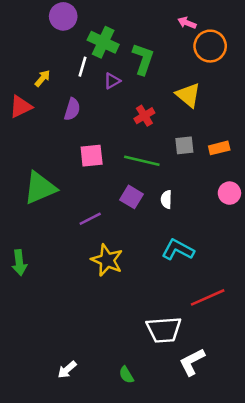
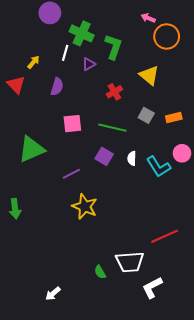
red triangle: (21, 107) -> (16, 85), turned -48
gray square: (184, 145) -> (146, 115), turned 35
cyan L-shape: (178, 250) -> (158, 167), moved, turned -150
green semicircle: (126, 375) -> (100, 272), moved

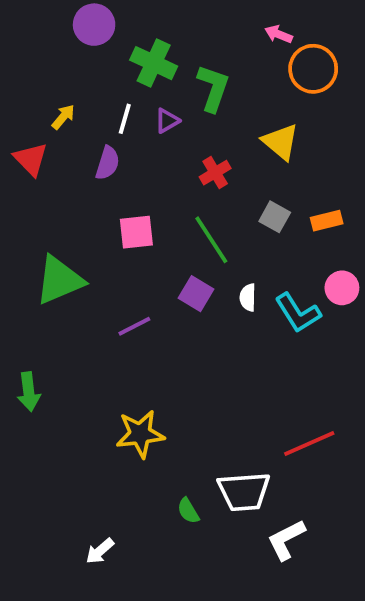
white line: (65, 53) -> (125, 119), moved
green line: (112, 128) -> (211, 240), turned 44
yellow star: (85, 207) -> (140, 434), moved, turned -30

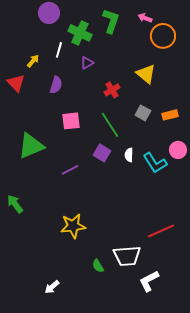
green L-shape: (213, 88) -> (111, 21), moved
white line: (125, 119) -> (59, 50), moved
green arrow: (29, 392) -> (15, 204), turned 150

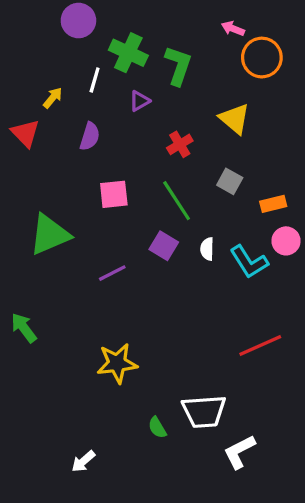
green L-shape: (111, 21) -> (178, 66), moved
orange rectangle: (170, 115) -> (273, 204), moved
red line: (161, 231) -> (260, 346), moved

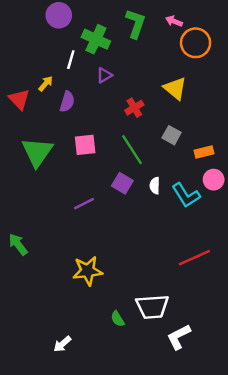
green L-shape: (178, 66) -> (136, 24), moved
yellow arrow: (53, 98) -> (46, 84), moved
green triangle: (49, 234) -> (37, 152), moved, turned -32

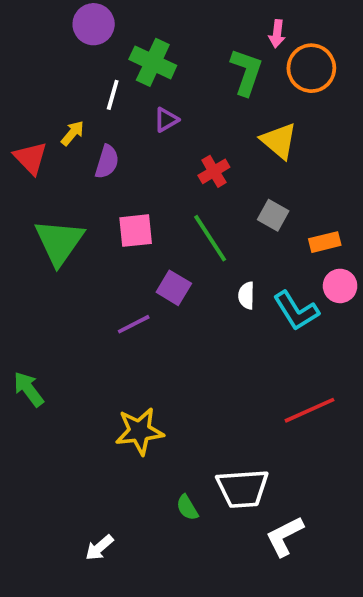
pink arrow: (174, 21) -> (277, 34), turned -105
green L-shape: (136, 24) -> (246, 72), moved
purple square: (122, 183) -> (174, 288), moved

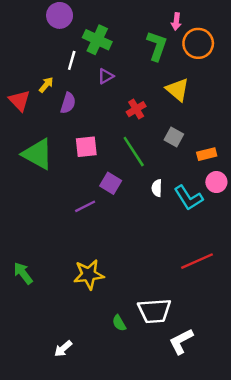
green triangle: (59, 242) -> (38, 154), turned -36
green arrow: (29, 389) -> (23, 273), moved

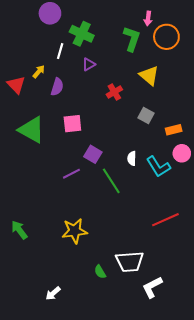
green line: (134, 152) -> (111, 181), moved

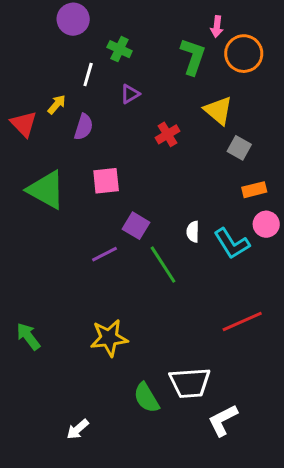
green cross: (82, 34) -> (120, 49), size x0.7
gray square: (146, 115) -> (239, 148), moved
green semicircle: (100, 272) -> (146, 398), size x1.5

